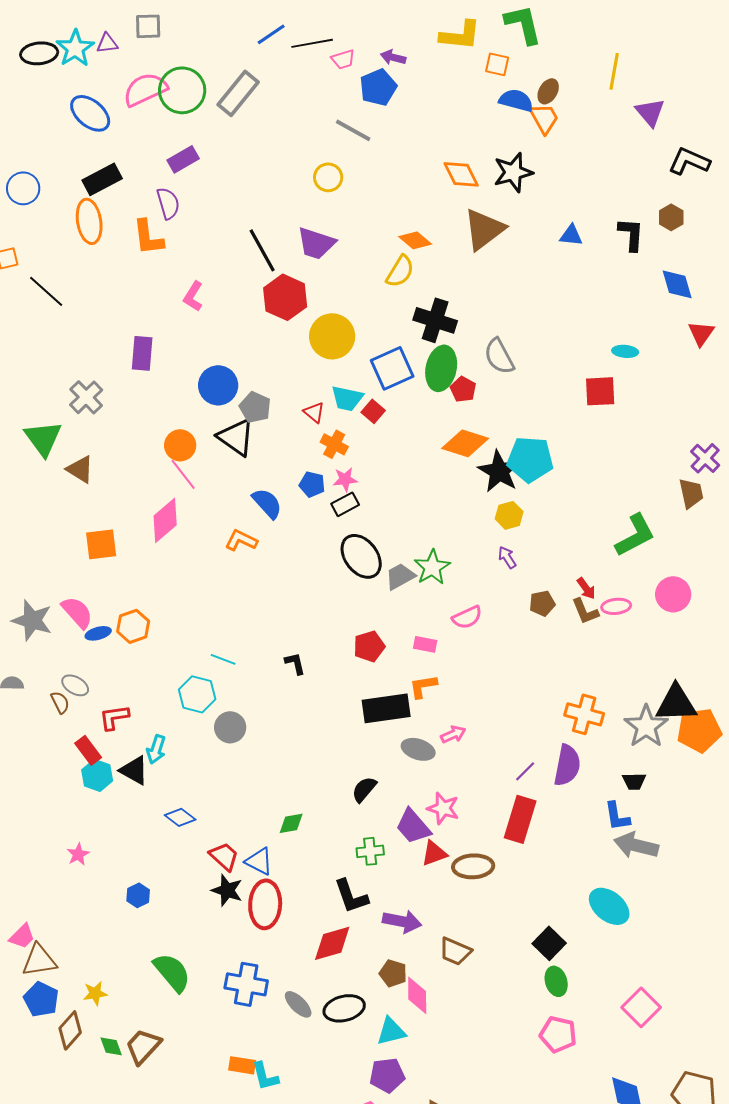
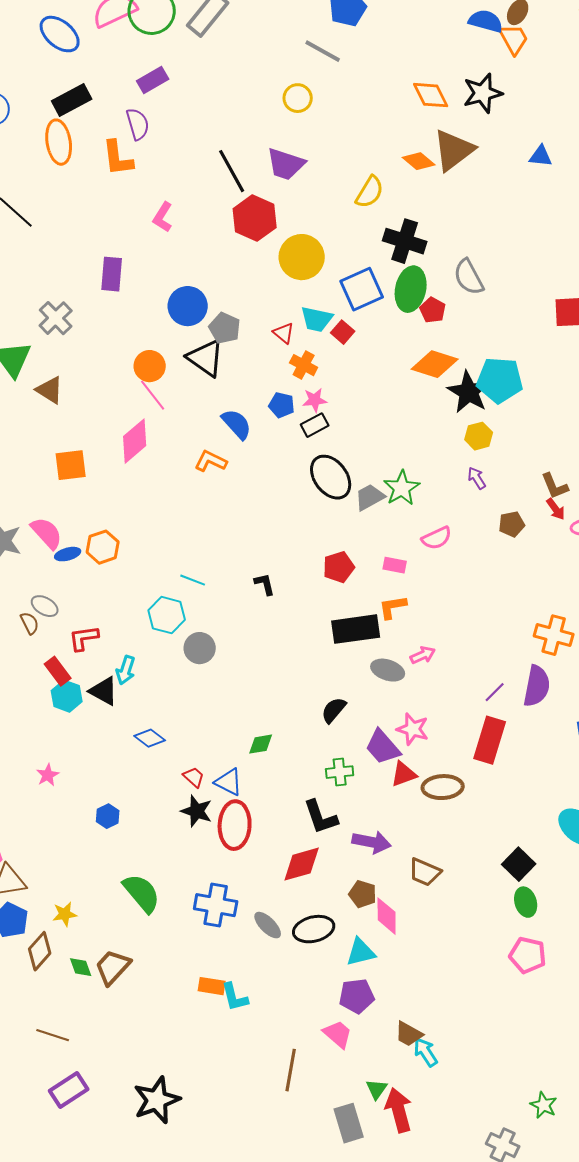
orange diamond: (415, 240) -> (419, 161), moved
brown L-shape: (585, 611) -> (555, 486), moved
red trapezoid: (224, 856) -> (194, 777), size x0.7

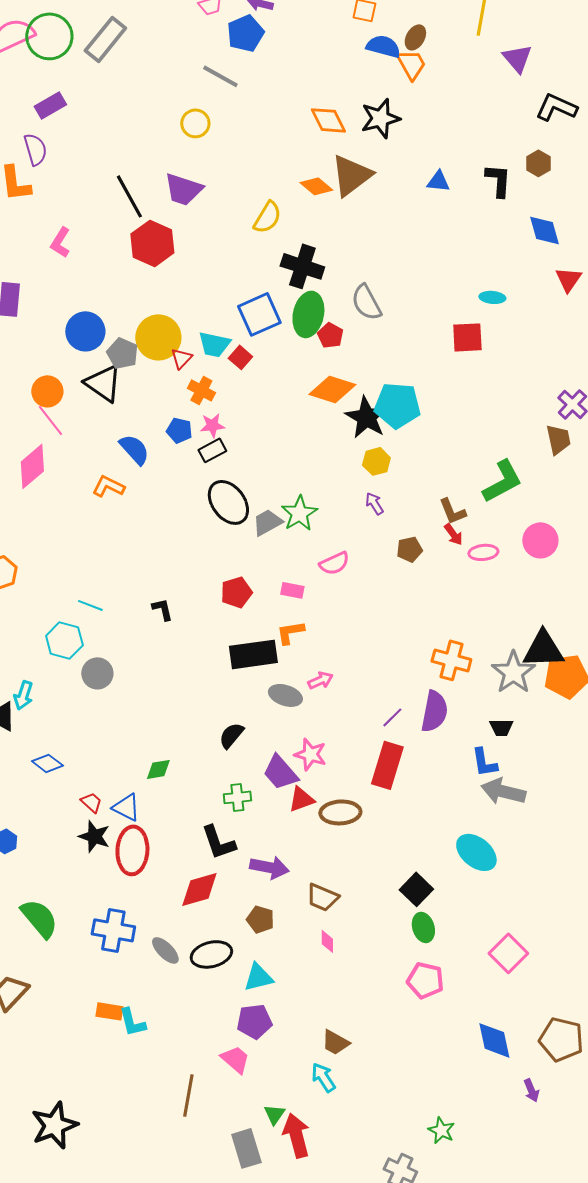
yellow circle: (302, 257) -> (158, 337), moved
red triangle: (284, 333) -> (181, 358), turned 35
pink diamond: (387, 916) -> (327, 941), moved, size x0.6
brown trapezoid: (409, 1034) -> (335, 1042), moved

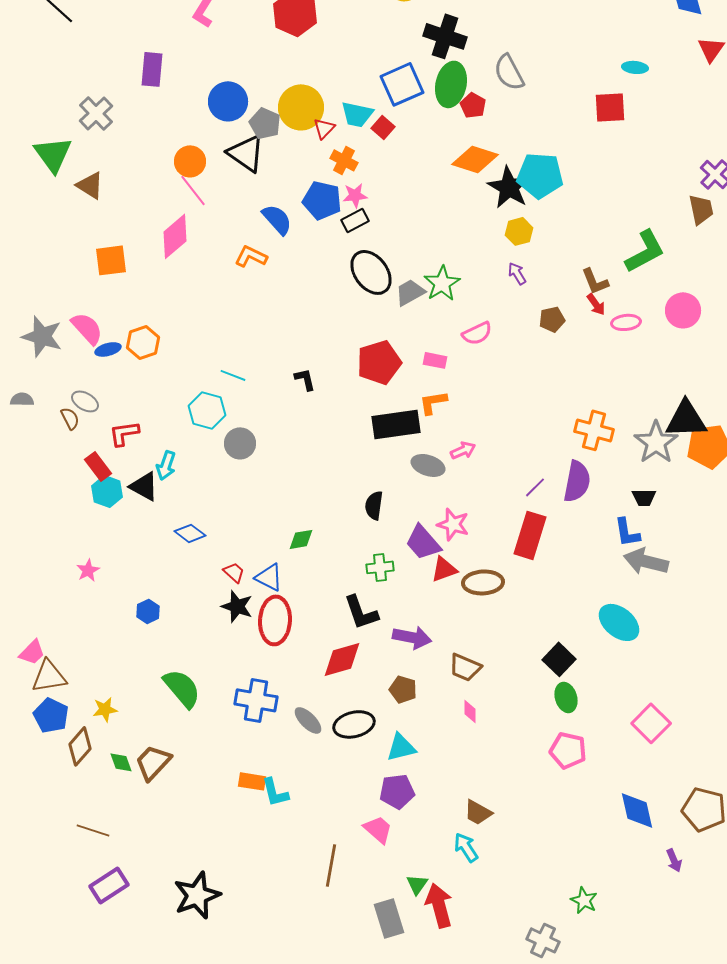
blue pentagon: (179, 430) -> (322, 200), size x1.5
red pentagon: (236, 592) -> (379, 362), size x1.4
black semicircle: (231, 735) -> (374, 505), turned -32

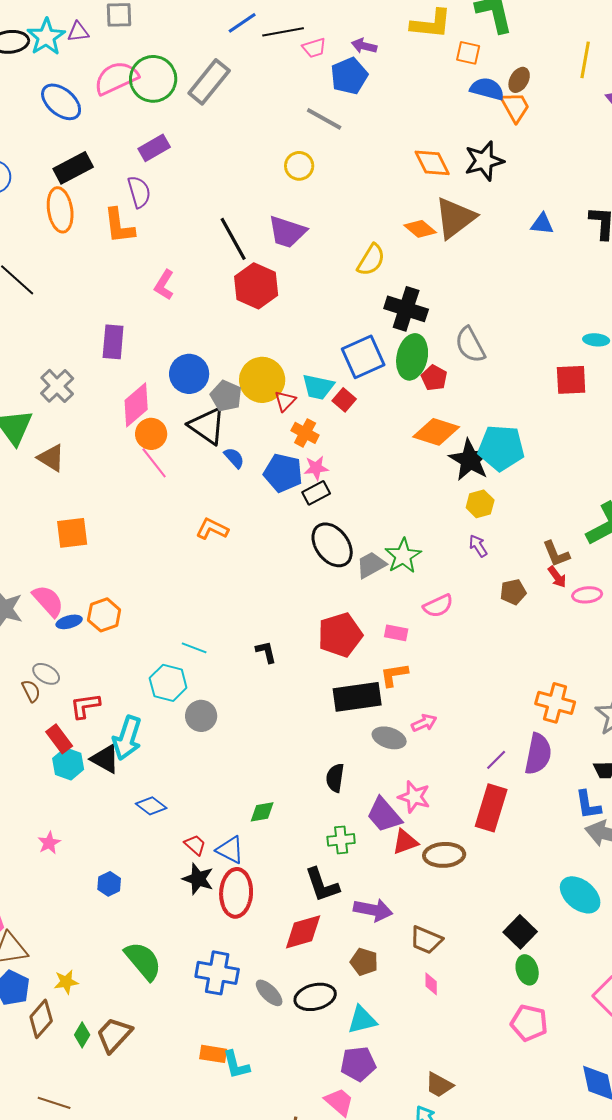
blue semicircle: (277, 219) -> (234, 458), moved, size x0.7
pink diamond: (175, 236) -> (136, 405), moved
cyan arrow: (166, 465) -> (127, 738), size x1.5
green diamond: (121, 762) -> (82, 1035), turned 50

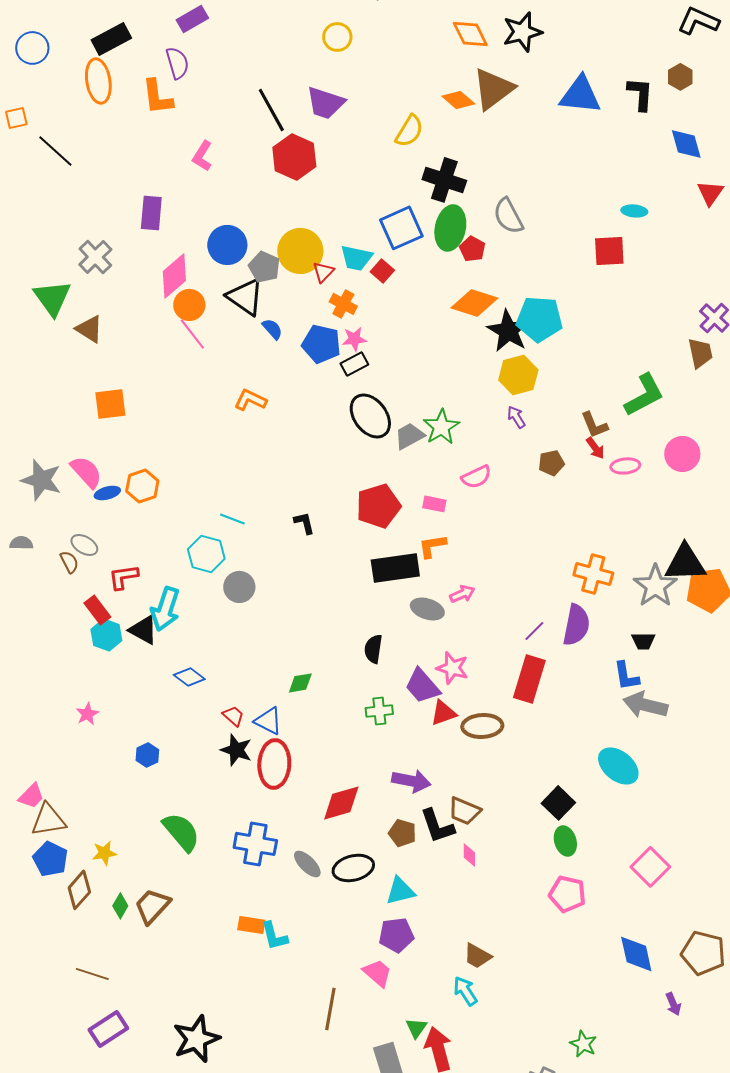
blue triangle: (542, 224) -> (580, 95), size x1.8
yellow hexagon: (480, 504) -> (518, 375), size x1.4
black L-shape: (322, 885) -> (437, 826), moved

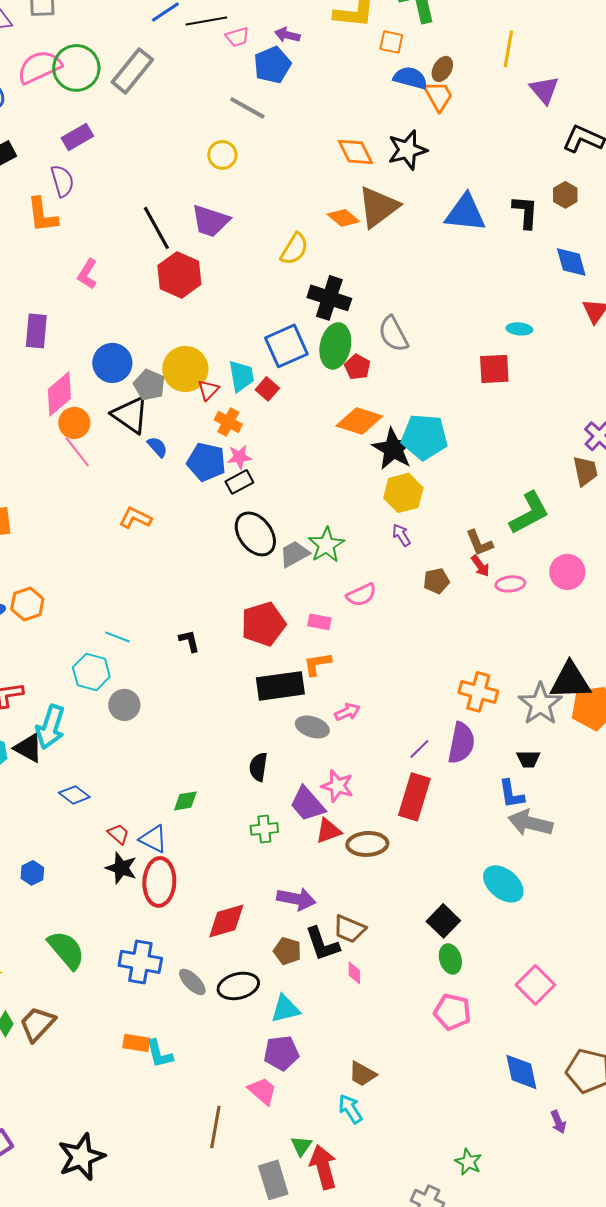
cyan trapezoid: (356, 258) -> (241, 376), turned -112

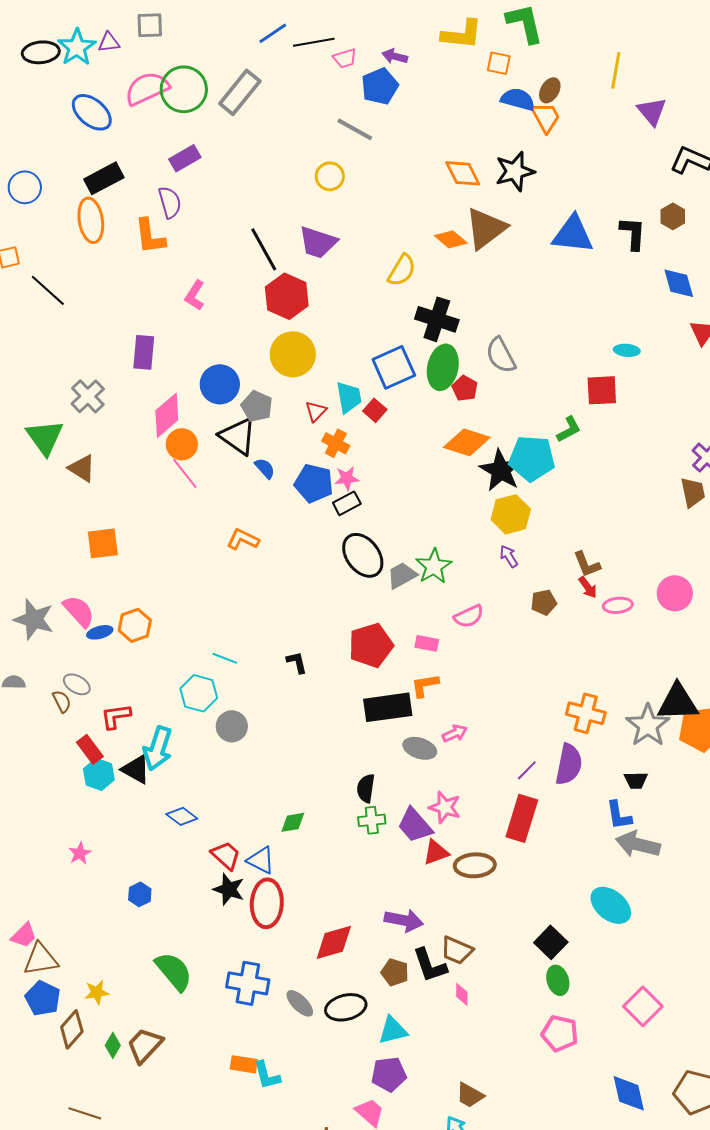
yellow circle: (185, 369) -> (293, 354), moved
green L-shape: (529, 513) -> (569, 429), moved, size x0.6
green cross: (264, 829) -> (372, 820), moved
red trapezoid: (118, 834) -> (226, 855), size x1.4

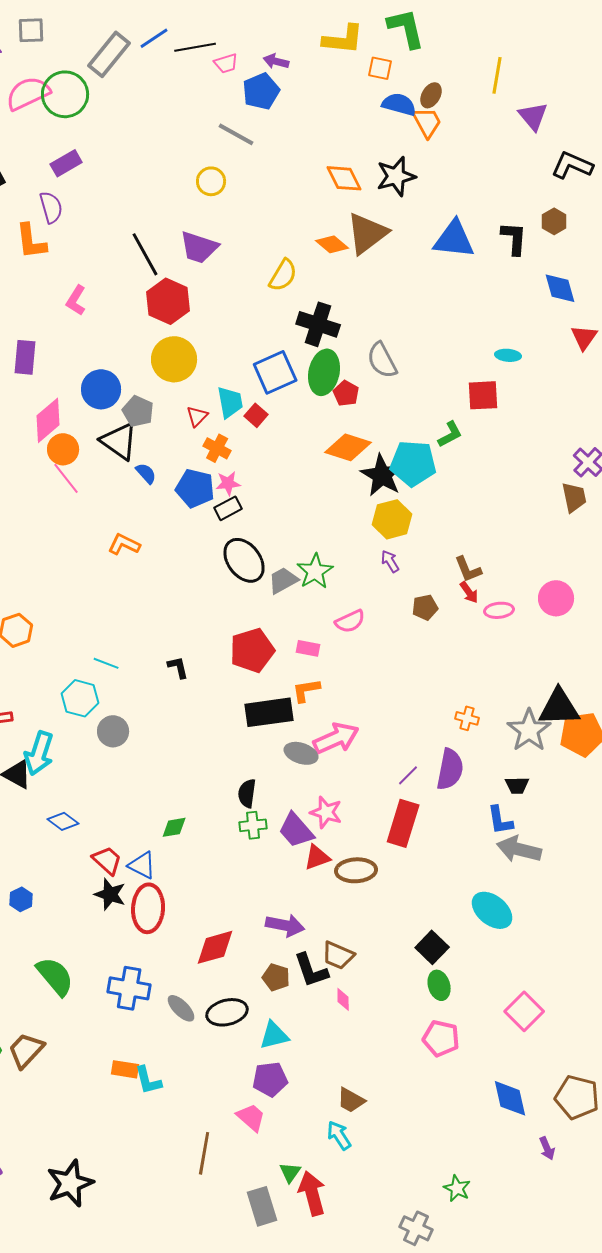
gray rectangle: (240, 92) -> (109, 54), moved
orange cross: (586, 713) -> (467, 718), size x0.6
pink arrow: (455, 733) -> (336, 738), size x1.8

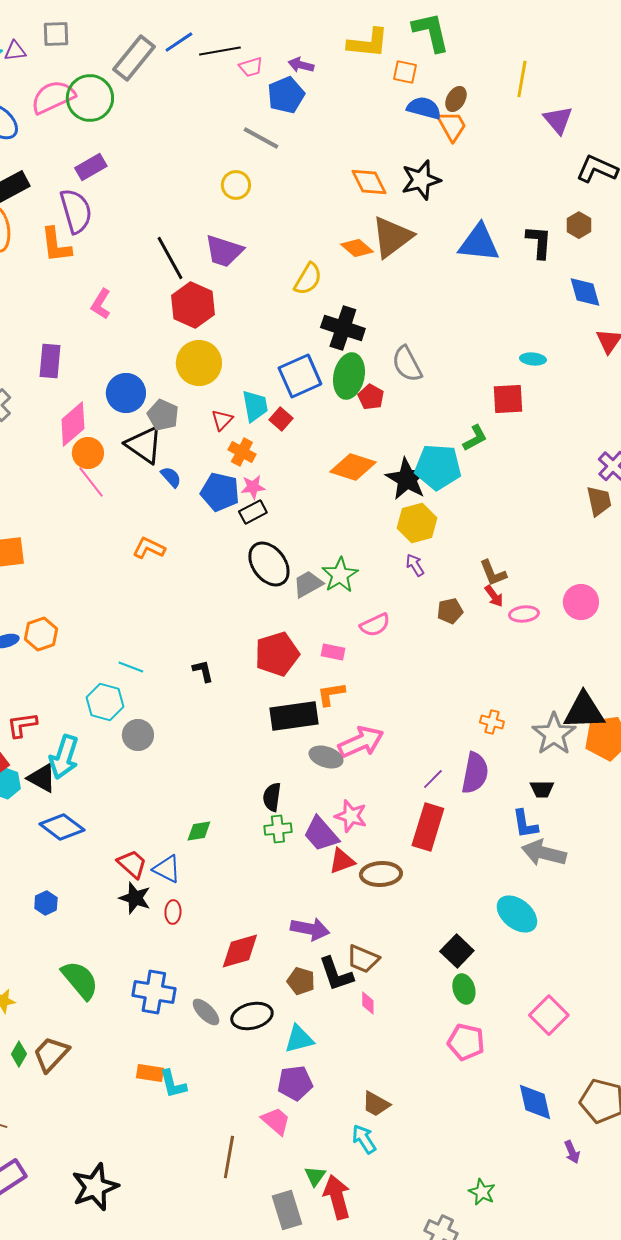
purple semicircle: (51, 207) -> (76, 211), size x1.4
orange diamond: (348, 447) -> (353, 467), moved
blue diamond: (63, 821) -> (62, 827), moved, size x1.4
red ellipse: (148, 908) -> (173, 912), size x0.5

